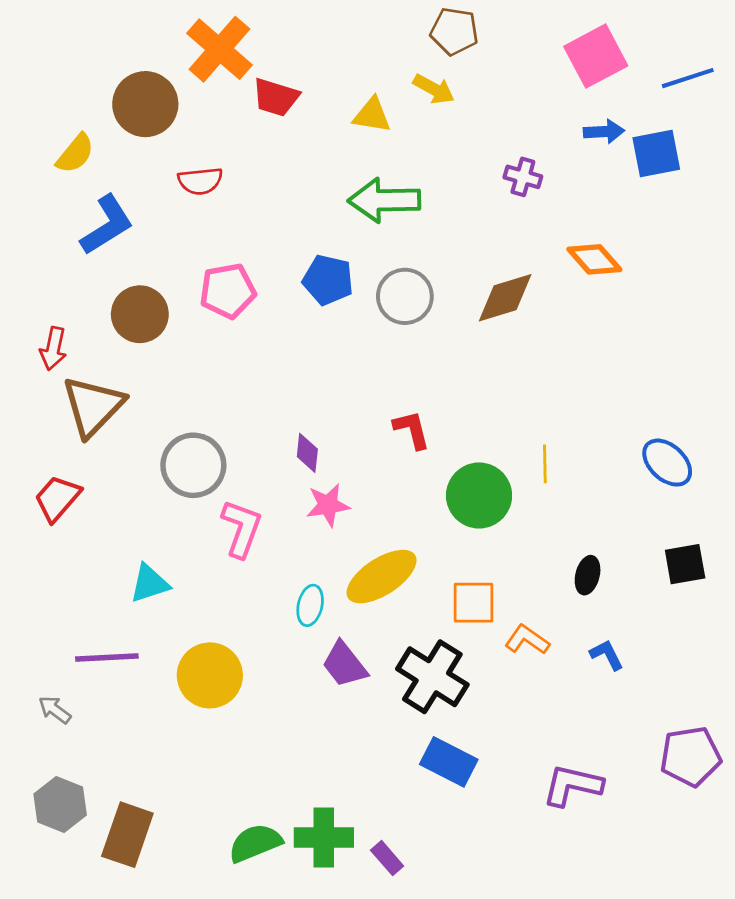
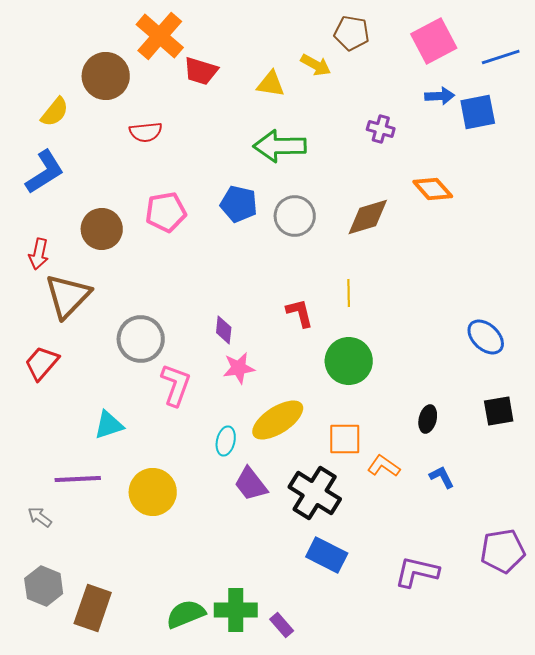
brown pentagon: (454, 31) -> (352, 33), moved
blue L-shape: (107, 225) -> (45, 172), moved
yellow line: (545, 464) -> (349, 293), moved

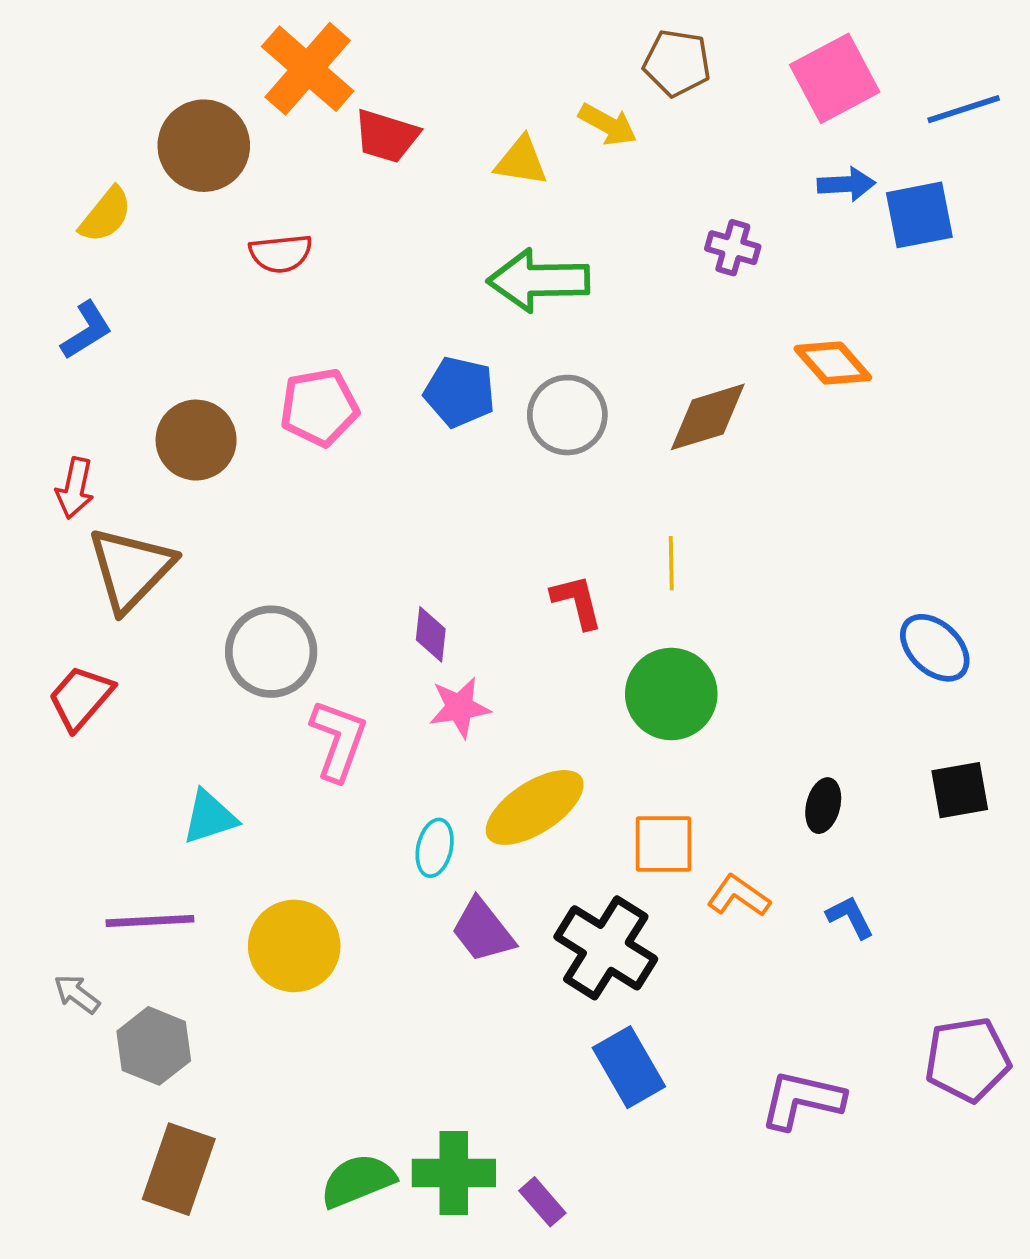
blue L-shape: (45, 172) -> (86, 330), size x0.7
blue rectangle: (327, 555) -> (629, 1067), turned 33
gray hexagon: (44, 586) -> (154, 1046), moved

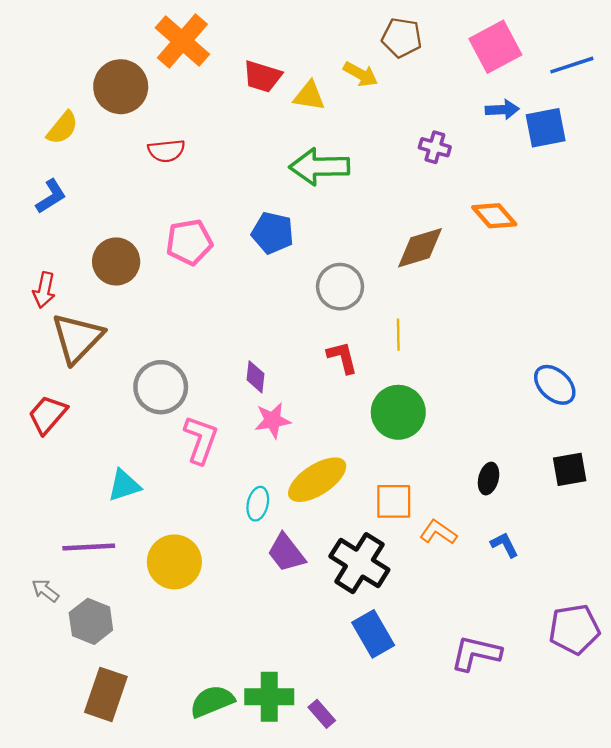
red trapezoid: (387, 136) -> (262, 76), moved
gray circle: (567, 415) -> (340, 287), moved

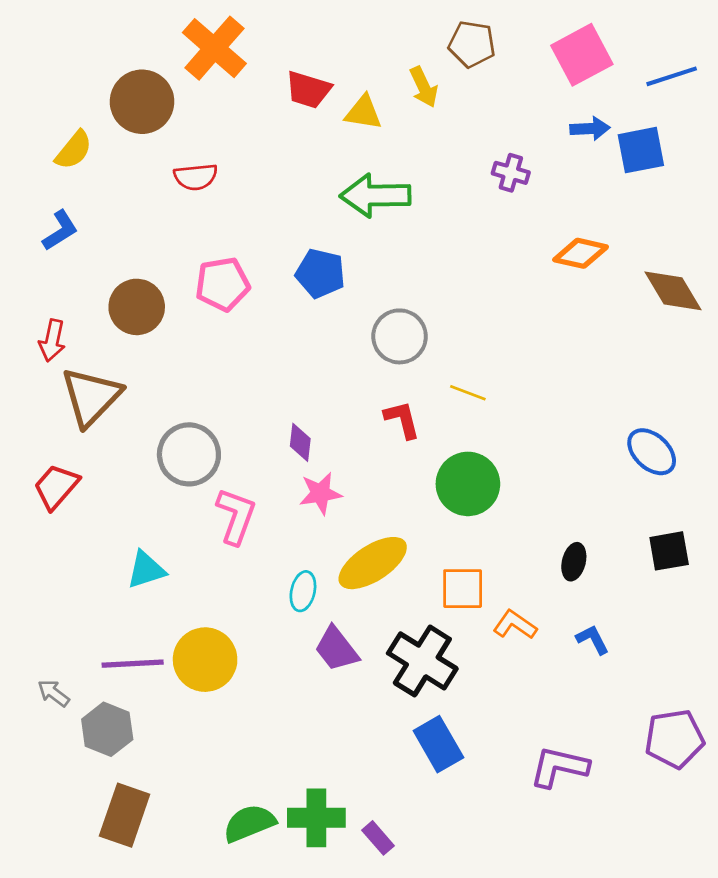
yellow arrow: (361, 74) -> (424, 87), turned 36
orange diamond: (494, 216) -> (581, 253), turned -36
brown diamond: (420, 248) -> (673, 291), moved, turned 76
yellow line: (398, 335) -> (468, 393), turned -68
purple line: (89, 547) -> (133, 664), moved

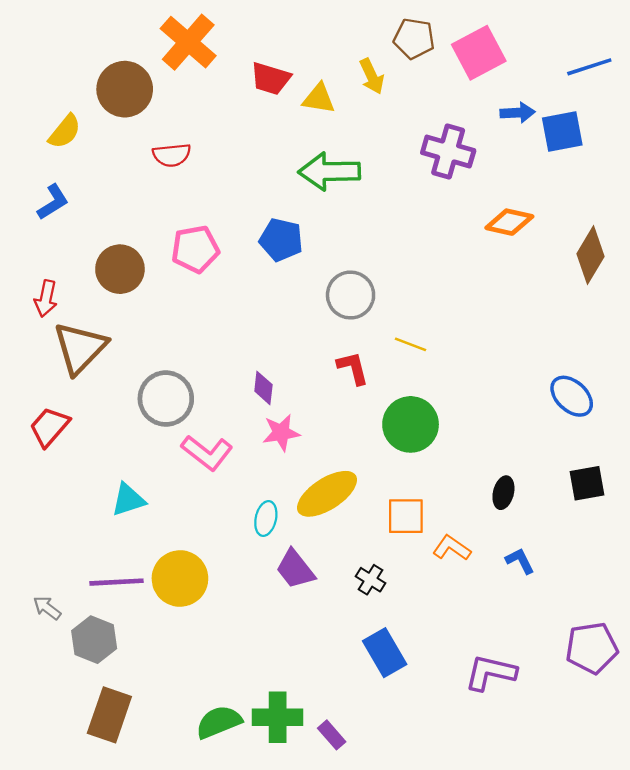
pink square: (582, 55) -> (479, 53), moved
purple cross: (511, 173) -> (448, 152), size x1.6
brown diamond: (673, 291) -> (591, 255), turned 62
pink L-shape: (236, 516) -> (207, 453), turned 108
black cross: (422, 661) -> (371, 580), size x0.5

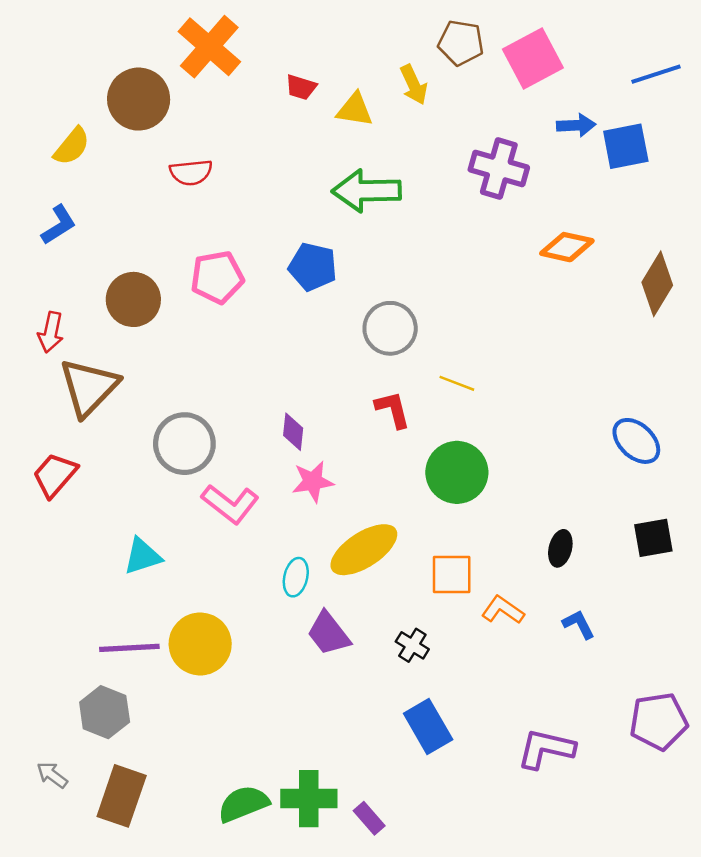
red trapezoid: (271, 79) -> (301, 87), size x0.7
gray arrow: (47, 608) -> (52, 775), moved

